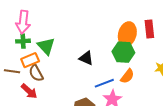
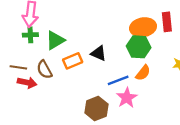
orange ellipse: (127, 34) -> (143, 27), turned 65
green triangle: (46, 46) -> (55, 40), turned 42
orange rectangle: (30, 60) -> (73, 61), moved
red arrow: (29, 91) -> (27, 83), moved, turned -30

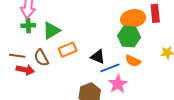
black triangle: (99, 53) -> (98, 57), moved
orange semicircle: (143, 73) -> (133, 61), turned 77

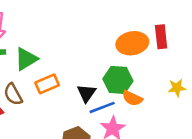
green hexagon: (129, 37) -> (118, 80), moved
black triangle: (98, 57) -> (86, 93), turned 42

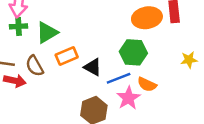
black triangle: (86, 93) -> (93, 67), moved, turned -36
orange semicircle: (132, 98) -> (147, 84), moved

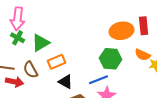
green cross: (19, 26) -> (18, 38), turned 32
black triangle: (93, 67) -> (66, 82), moved
orange semicircle: (147, 84) -> (143, 55), moved

